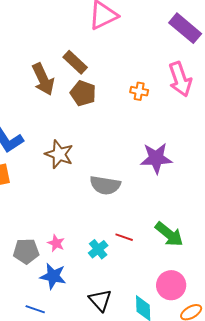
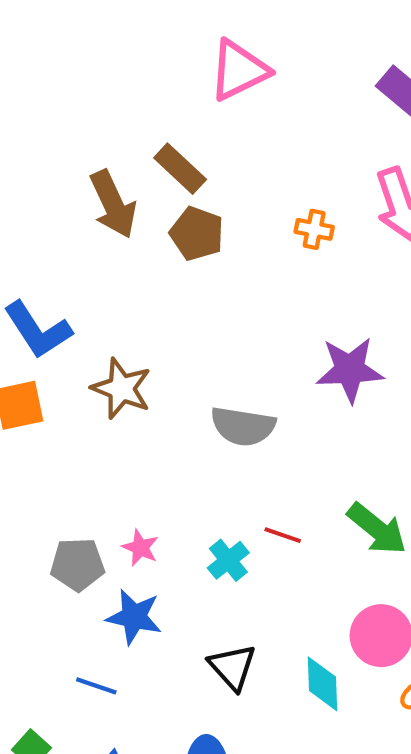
brown star: (59, 154) -> (121, 389), moved

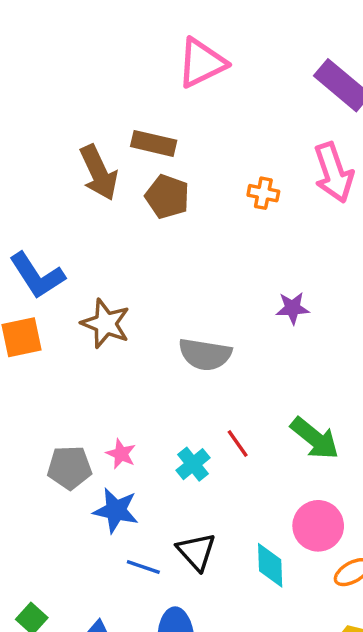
brown rectangle: (180, 169) -> (154, 143), turned -30
purple star: (350, 370) -> (292, 308), size x0.6
red line: (283, 535) -> (238, 444), turned 36
blue line: (96, 686) -> (143, 567), moved

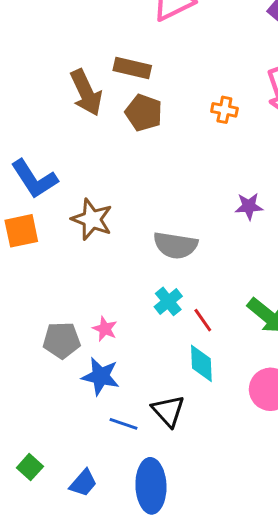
cyan cross: (193, 464) -> (168, 301), moved
cyan diamond: (270, 565) -> (201, 363), moved

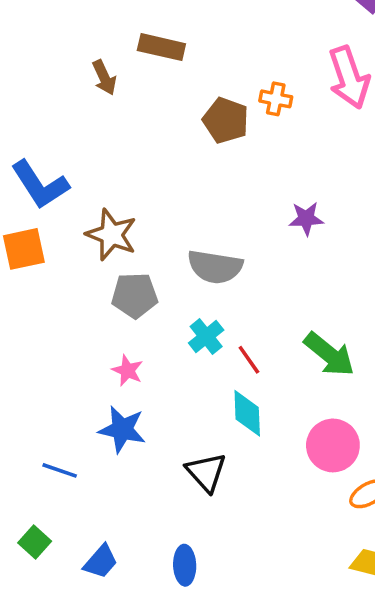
brown arrow: (86, 93) -> (104, 77), size x0.6
brown pentagon: (144, 113) -> (226, 120), moved
gray pentagon: (62, 340) -> (135, 295), moved
blue line: (124, 424) -> (60, 470), moved
blue ellipse: (151, 486) -> (185, 565), size x0.6

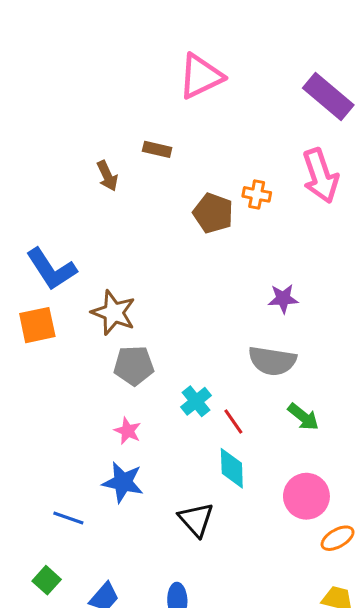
brown rectangle: (161, 47) -> (157, 149), size x0.7
gray semicircle: (215, 267) -> (272, 361), moved
green arrow: (329, 354) -> (303, 417), size x0.7

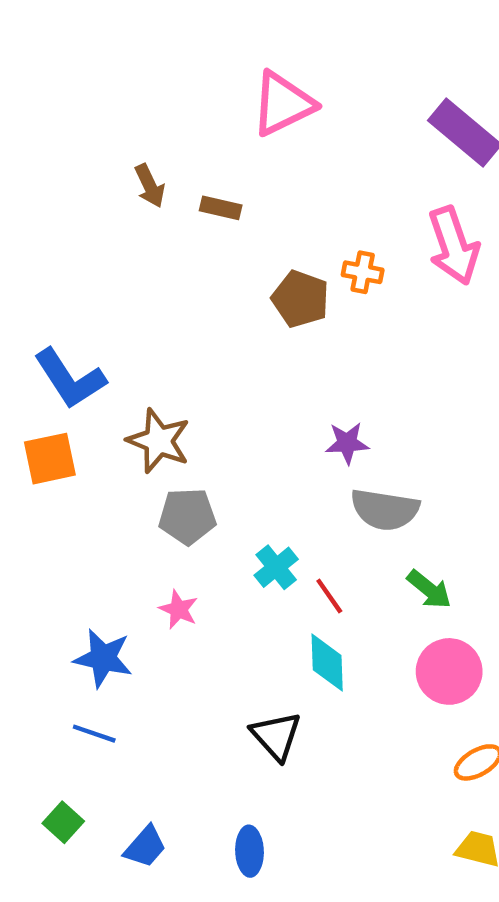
brown arrow: (107, 176) -> (150, 186), moved
purple star: (283, 299) -> (347, 443), moved
blue star: (123, 482) -> (103, 658), moved
pink circle: (306, 496) -> (449, 671), moved

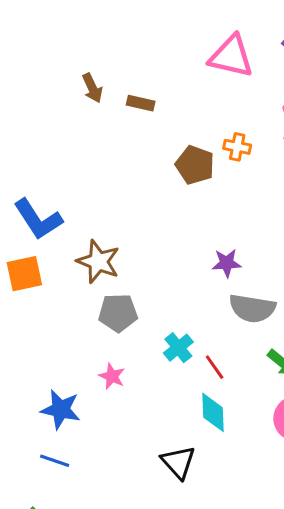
pink triangle: (283, 104) -> (231, 56), moved, turned 39

